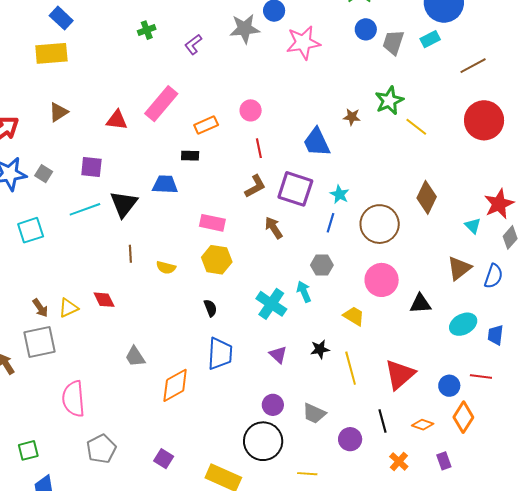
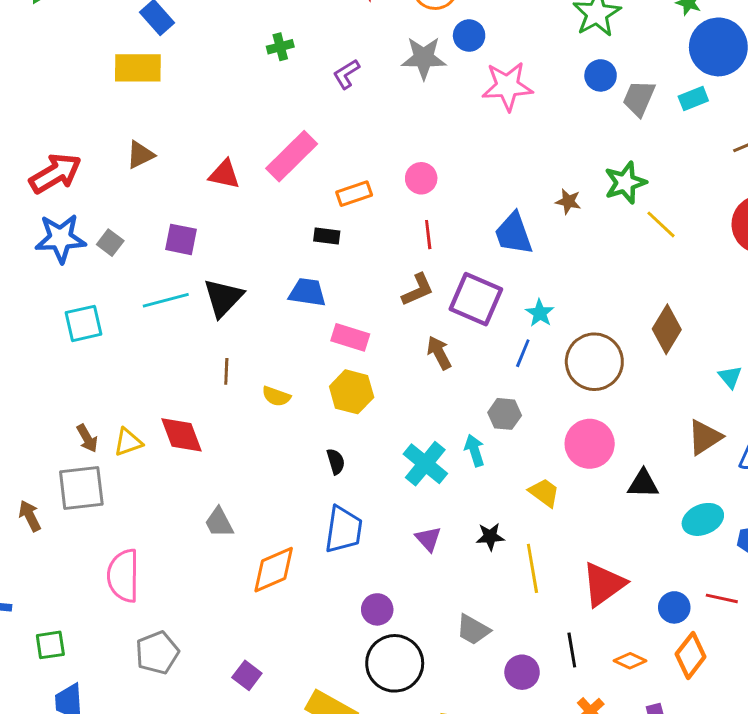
blue trapezoid: (165, 184) -> (307, 292), moved
red diamond: (104, 300) -> (181, 435), size x1.4
purple circle: (273, 405) -> (377, 609), moved

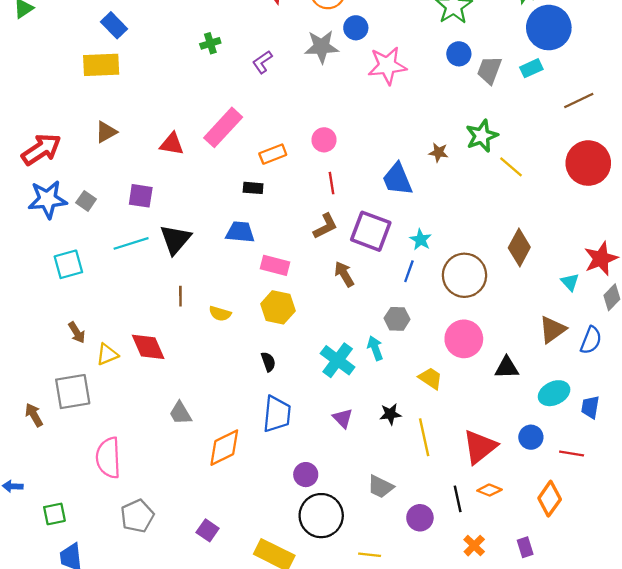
brown arrow: (87, 438) -> (77, 333), moved
blue circle: (674, 607) -> (531, 437), moved
orange diamond: (630, 661) -> (489, 490), moved

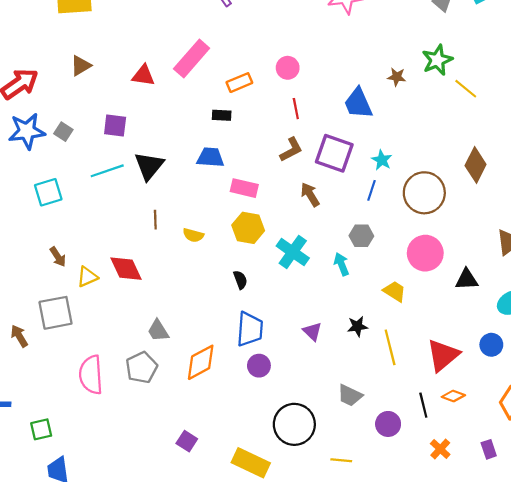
cyan cross: (338, 360) -> (293, 252), moved
purple circle: (306, 475) -> (259, 366), moved
gray pentagon: (137, 516) -> (142, 367), moved

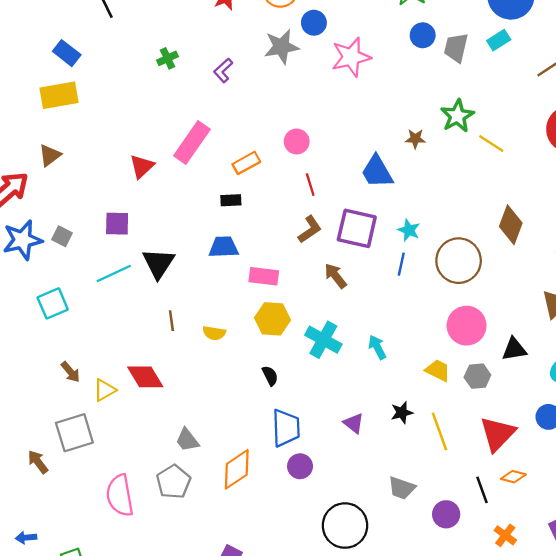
brown triangle: (81, 66) -> (50, 155), moved
red triangle: (143, 75) -> (142, 166), turned -45
gray hexagon: (361, 236) -> (477, 376), moved

